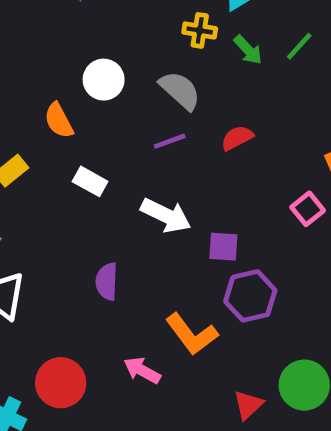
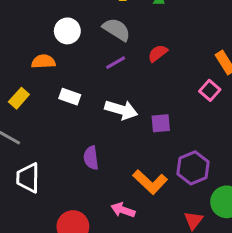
orange semicircle: (59, 121) -> (43, 62), turned 125
purple hexagon: (250, 296) -> (193, 168), moved

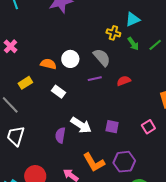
white circle: (67, 31) -> (70, 59), moved
pink square: (210, 90) -> (148, 127), moved
white arrow: (121, 110) -> (81, 125), moved

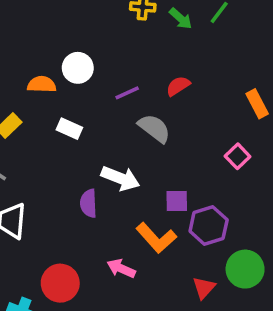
gray semicircle: (102, 57) -> (154, 128), moved
purple square: (112, 127) -> (177, 201), moved

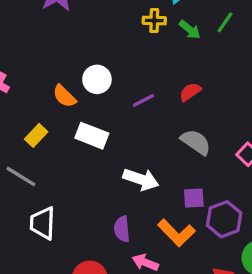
orange semicircle: (42, 84) -> (64, 96), turned -135
gray semicircle: (154, 128) -> (196, 142), moved
white rectangle: (69, 129) -> (92, 136), size x1.4
purple semicircle: (89, 203) -> (122, 229), moved

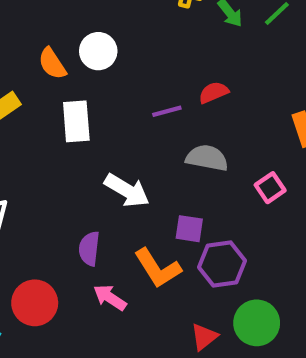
purple line: (144, 100) -> (167, 111), moved
white rectangle: (92, 136) -> (76, 121), turned 52
gray semicircle: (196, 142) -> (207, 158), turned -36

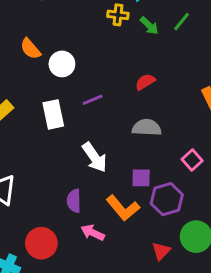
orange semicircle: (52, 64) -> (30, 49), moved
purple line: (167, 111) -> (93, 100), moved
pink square: (270, 188) -> (192, 160), moved
white arrow: (127, 190) -> (95, 157), turned 32

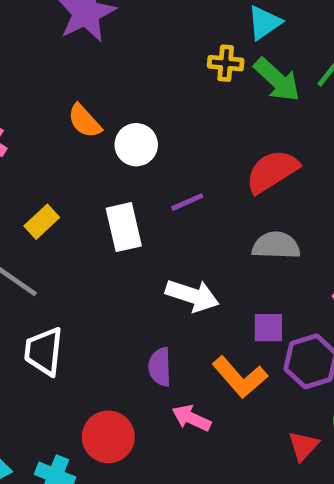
green arrow: (149, 26) -> (277, 80), size x1.5
red semicircle: (145, 82) -> (272, 171), size x1.6
white arrow: (95, 157) -> (192, 296), turned -36

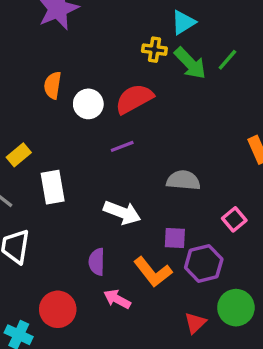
orange semicircle: (85, 121) -> (53, 85), turned 48
red semicircle: (272, 171) -> (134, 99), moved
white rectangle: (124, 227) -> (53, 187), moved

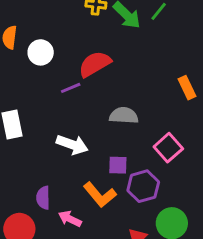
red semicircle: (134, 99) -> (95, 64), moved
pink square: (234, 219) -> (168, 148), size x1.4
purple semicircle: (97, 262) -> (43, 198), moved

